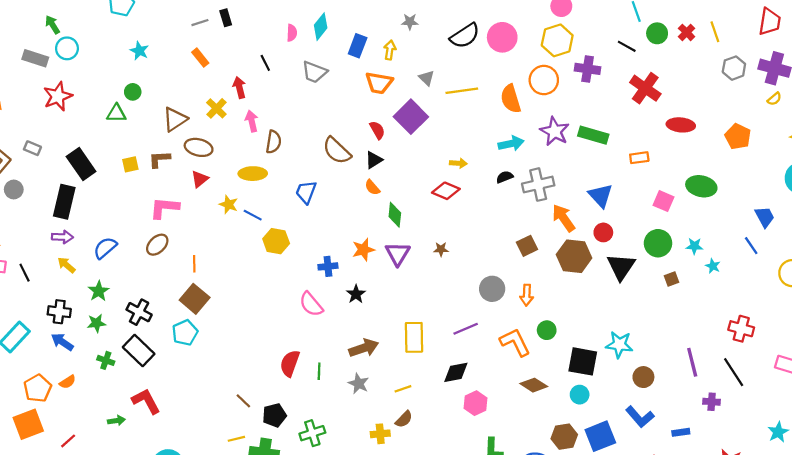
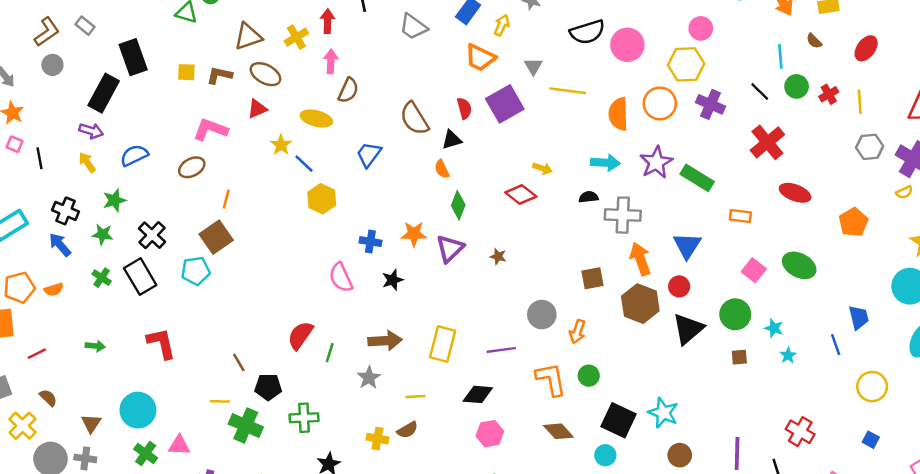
red L-shape: (146, 401) -> (161, 343), moved

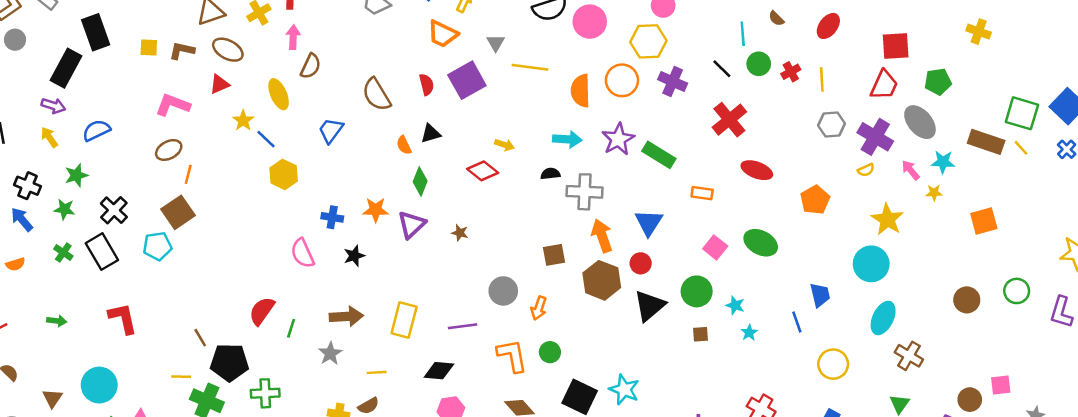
yellow ellipse: (316, 119) -> (279, 94), turned 52
black triangle: (452, 140) -> (431, 134), moved
brown ellipse: (192, 167) -> (169, 150), moved
black pentagon: (268, 387) -> (230, 362), size x1.4

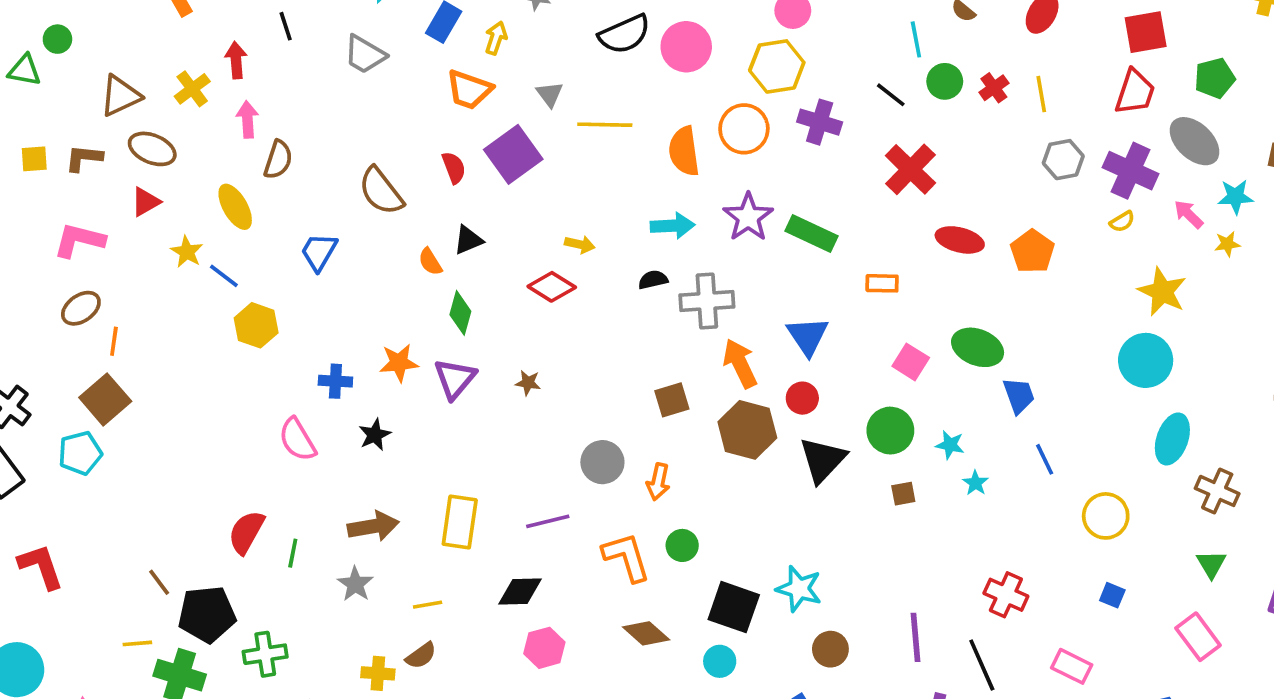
orange pentagon: (815, 200) -> (1032, 251), moved
blue trapezoid: (820, 295) -> (1019, 396), moved

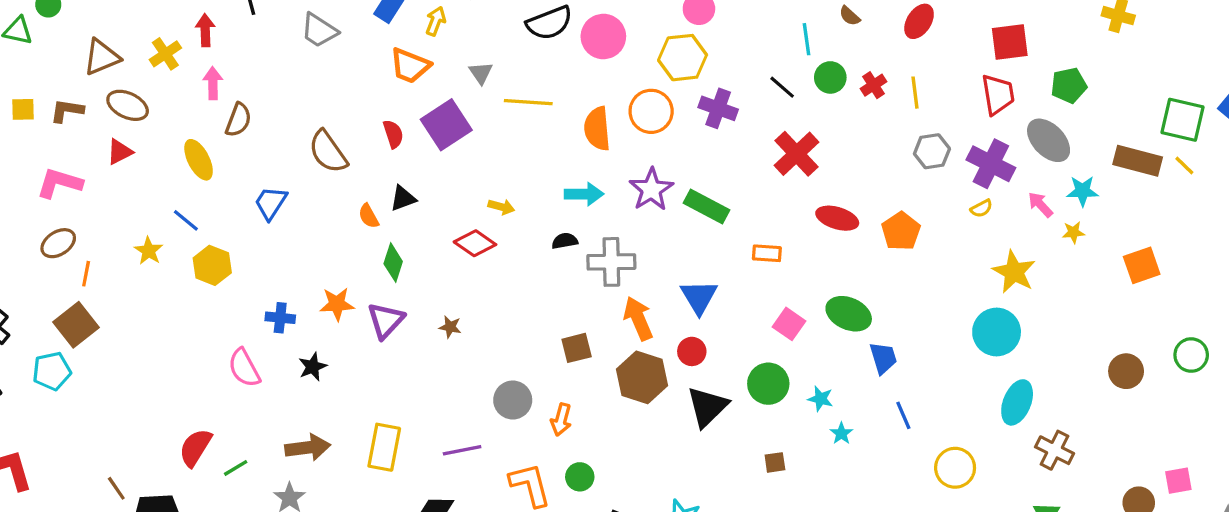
red trapezoid: (1135, 92) -> (998, 94), turned -30
yellow star: (187, 252) -> (149, 251), moved
brown square: (903, 494) -> (775, 462), moved
green line: (293, 553) -> (236, 468), turned 45

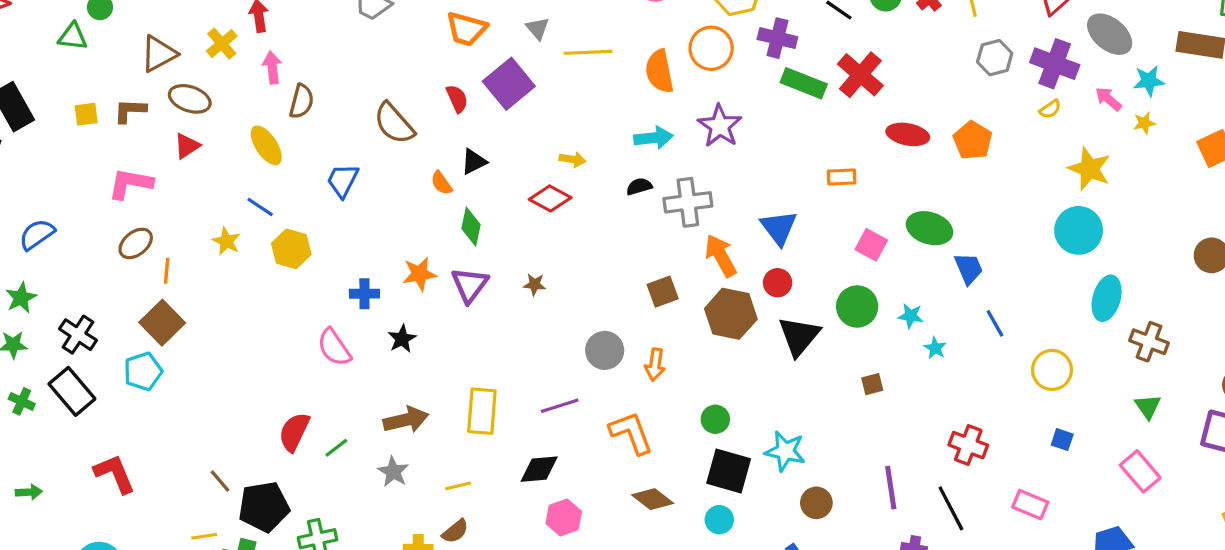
green rectangle: (707, 206) -> (804, 83), moved
green circle: (580, 477) -> (715, 419), moved

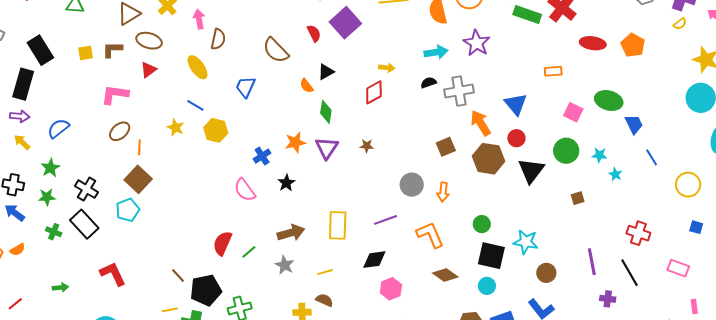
red diamond: (550, 198) -> (374, 92), turned -55
blue cross: (364, 294) -> (262, 156), turned -30
brown semicircle: (455, 531) -> (324, 300), turned -114

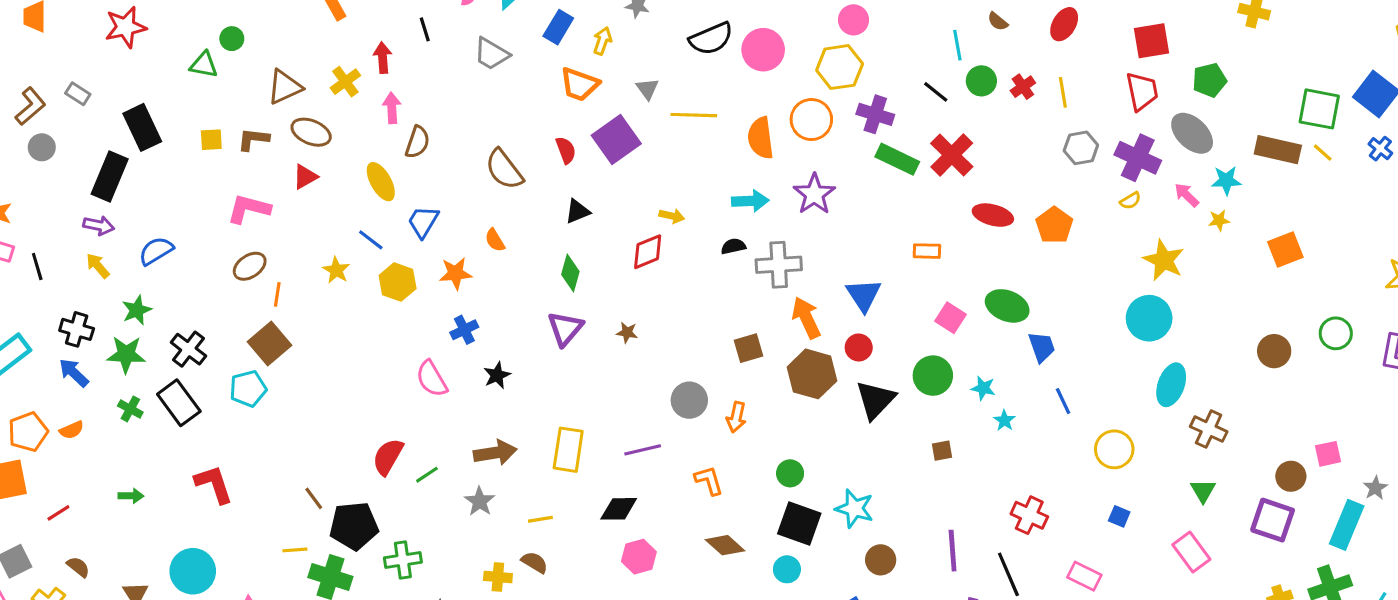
orange semicircle: (307, 86) -> (495, 240), moved
blue trapezoid: (246, 87) -> (423, 222), moved
orange star: (295, 142) -> (456, 273), moved
green star: (47, 197) -> (126, 354), size x1.4
orange L-shape: (430, 235) -> (709, 481), size x0.7

